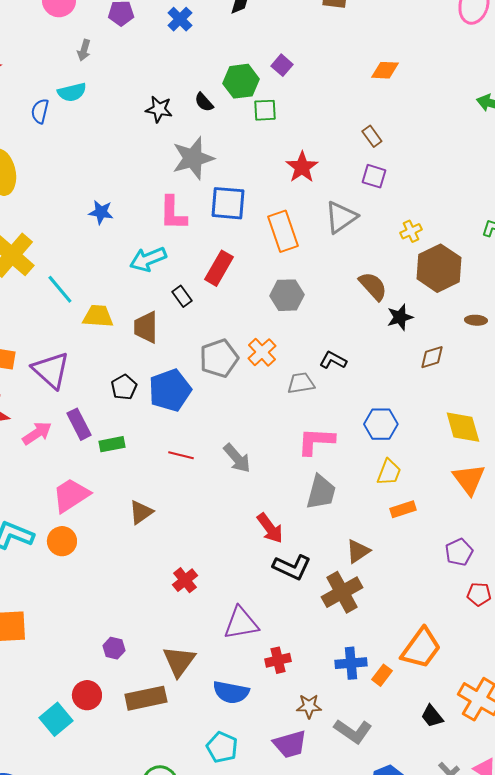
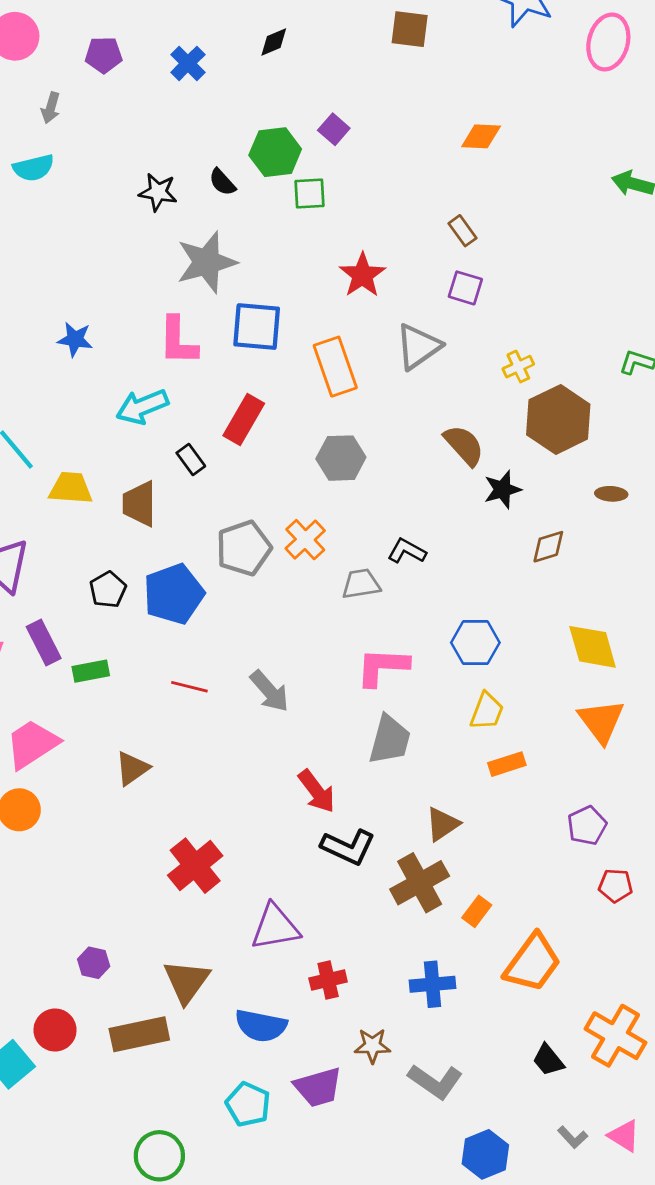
red cross: (185, 580) -> (195, 866), size x1.5
orange rectangle: (382, 675) -> (477, 911), moved
purple trapezoid: (290, 744) -> (318, 1087), moved

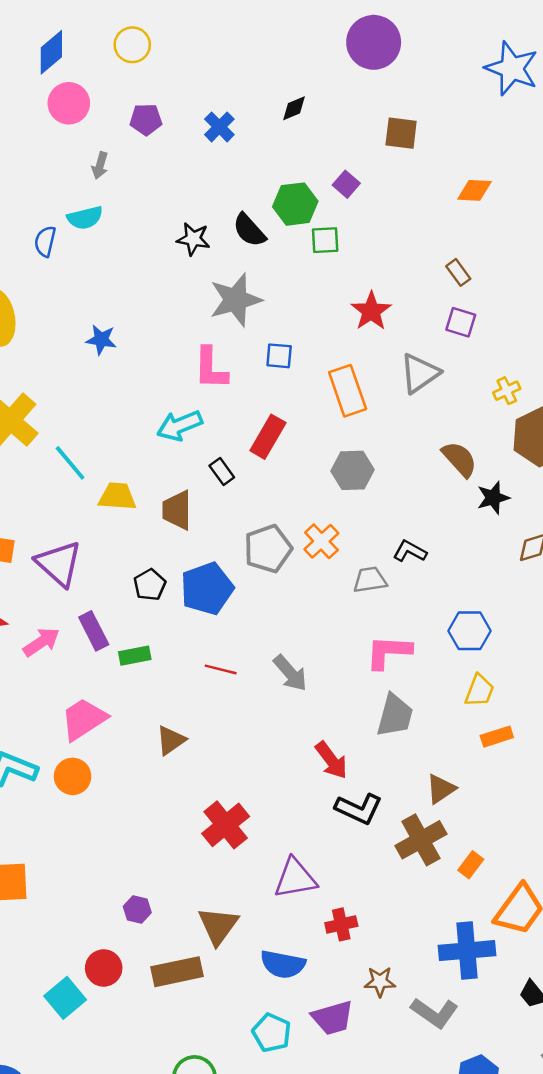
brown square: (410, 29) -> (401, 133), moved
black semicircle: (222, 182) -> (249, 230), size x1.4
blue square: (257, 327) -> (279, 356), size x0.6
blue star: (75, 339) -> (101, 340), moved
blue cross: (432, 984) -> (467, 951), moved, size x1.4

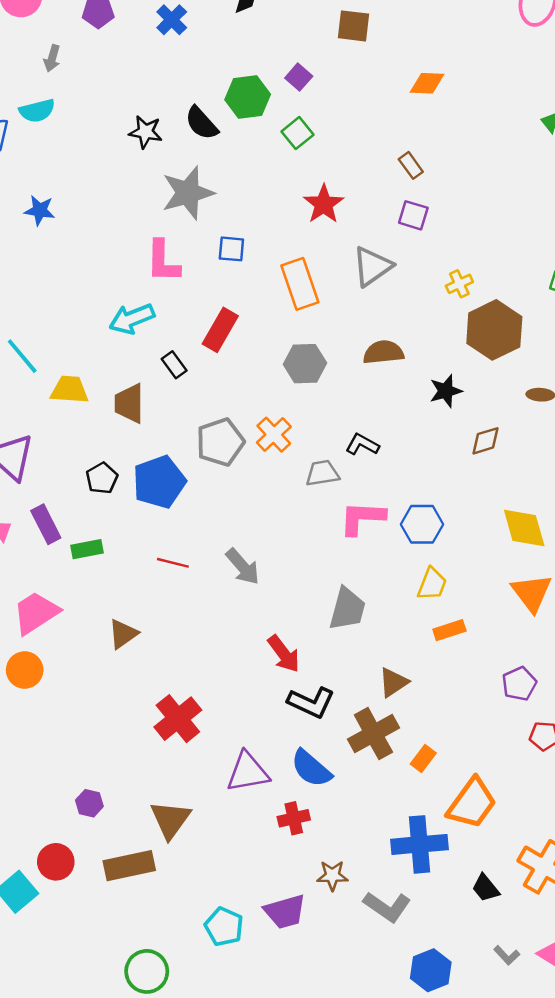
green square: (325, 240) -> (297, 133), moved, turned -36
blue star: (101, 340) -> (40, 210), moved
brown semicircle: (459, 459) -> (383, 352), moved, turned -54
pink L-shape: (389, 652) -> (362, 518), moved
blue semicircle: (283, 964) -> (311, 768), moved, turned 30

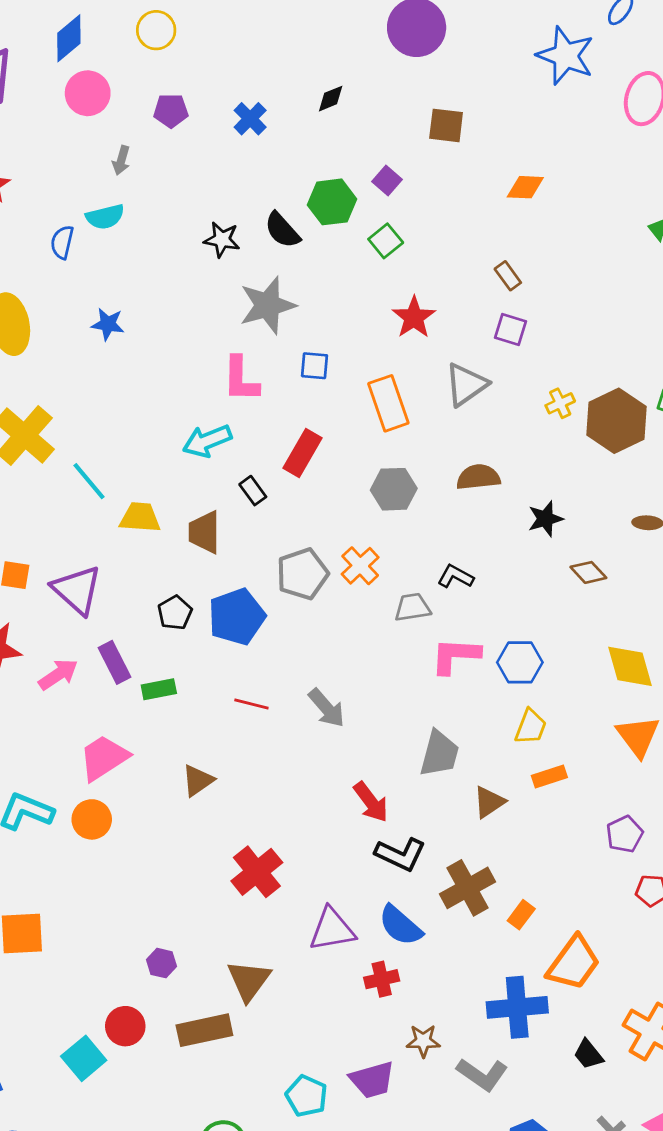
brown hexagon: (494, 330) -> (617, 421), moved
brown diamond: (486, 441) -> (588, 572), turned 64
brown triangle: (393, 682) -> (489, 802), moved

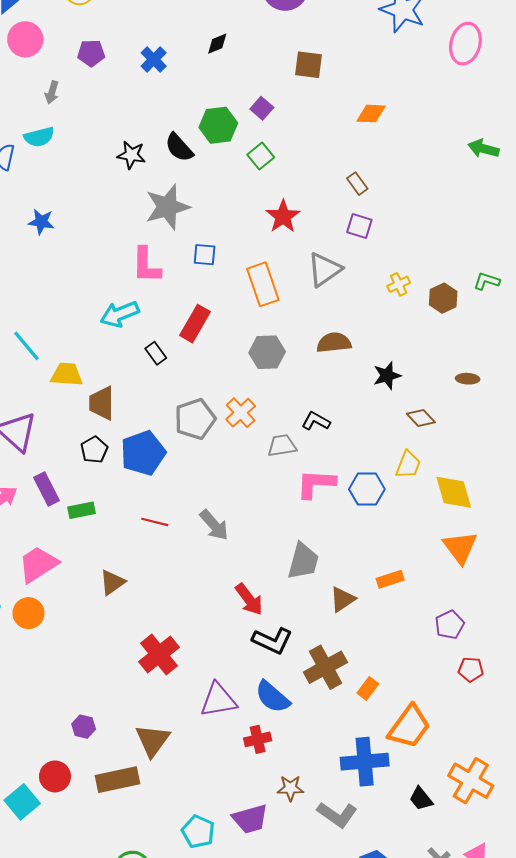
brown hexagon: (617, 421) -> (443, 298), size x0.6
brown trapezoid: (204, 532) -> (102, 403), moved
yellow trapezoid: (531, 727) -> (408, 465), moved

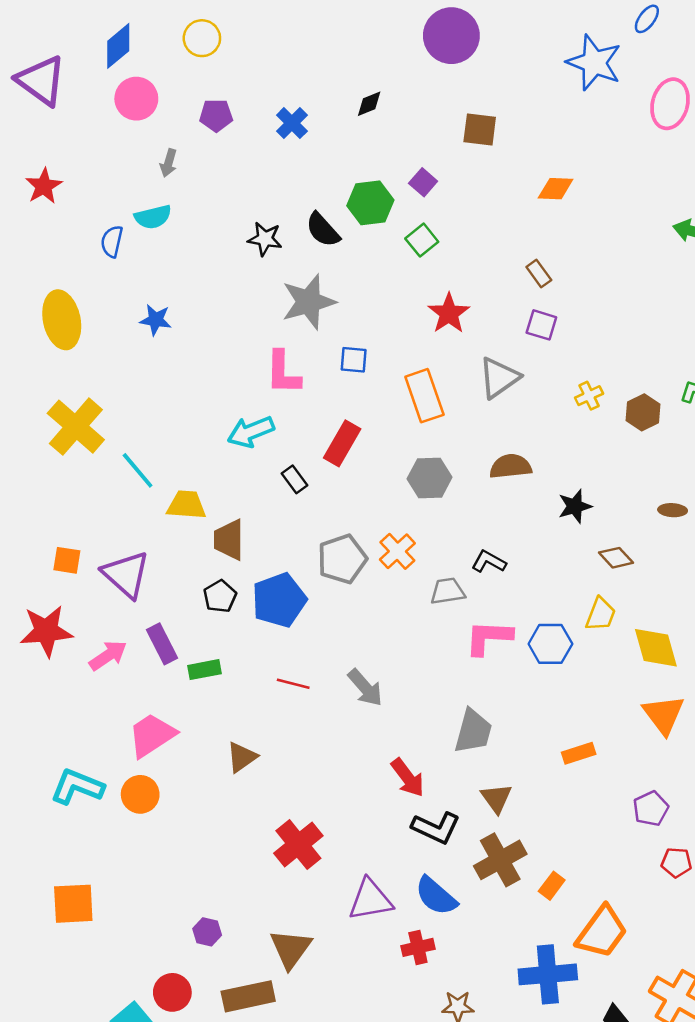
brown triangle: (342, 599) -> (496, 798), moved, turned -32

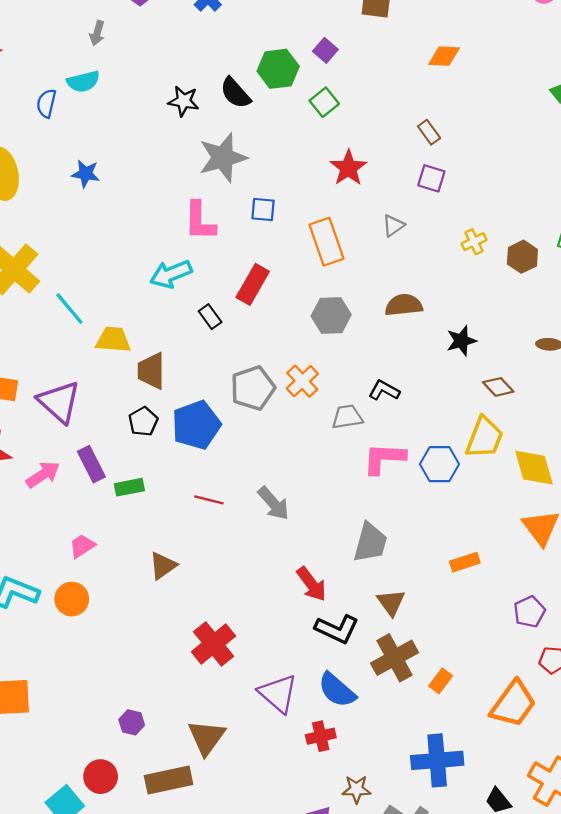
gray triangle: (499, 378) -> (393, 226), size x0.6
yellow trapezoid: (601, 614) -> (484, 438), size x1.4
pink trapezoid: (152, 735) -> (82, 546), size x0.6
purple triangle: (370, 900) -> (278, 694), turned 51
orange trapezoid: (602, 932) -> (513, 704), moved

